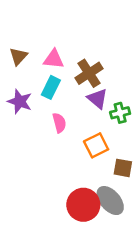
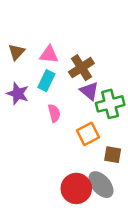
green cross: (120, 113) -> (110, 104), size x1.5

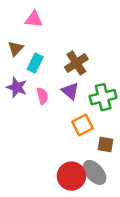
pink triangle: (49, 55) -> (34, 19), moved
cyan rectangle: (46, 81) -> (35, 63), moved
purple triangle: (89, 91) -> (70, 91), moved
pink semicircle: (54, 113) -> (42, 96), moved

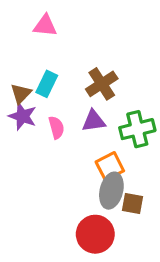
brown triangle: (16, 48) -> (21, 94), moved
purple triangle: (70, 91) -> (94, 121), turned -48
brown square: (105, 144) -> (132, 203), moved
gray ellipse: (95, 172) -> (111, 191), moved, turned 55

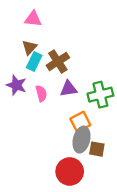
brown cross: (102, 84) -> (58, 61), moved
brown triangle: (21, 94) -> (29, 47), moved

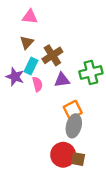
cyan rectangle: (34, 61) -> (31, 66), moved
green cross: (100, 95) -> (91, 72), moved
brown square: (97, 149) -> (78, 159), moved

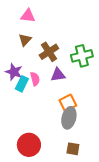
cyan rectangle: (31, 66) -> (22, 84), moved
green cross: (91, 72) -> (82, 56), moved
red circle: (63, 155) -> (29, 145), moved

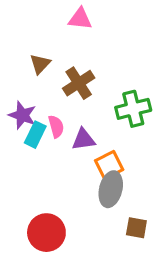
pink triangle: (28, 16) -> (80, 19), moved
green cross: (82, 56) -> (133, 109), moved
purple triangle: (58, 75) -> (83, 139), moved
brown square: (73, 149) -> (136, 228), moved

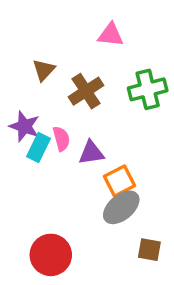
pink triangle: (80, 19) -> (111, 35), moved
green cross: (133, 109) -> (148, 89), moved
gray ellipse: (111, 189) -> (121, 207), turned 36

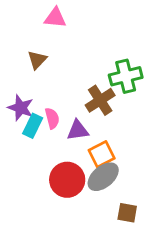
pink triangle: (111, 35) -> (55, 18), moved
brown cross: (86, 91) -> (100, 100), moved
red circle: (51, 255) -> (67, 180), moved

